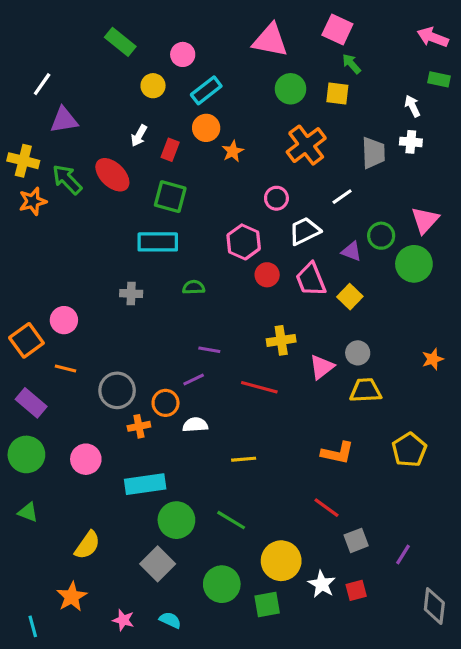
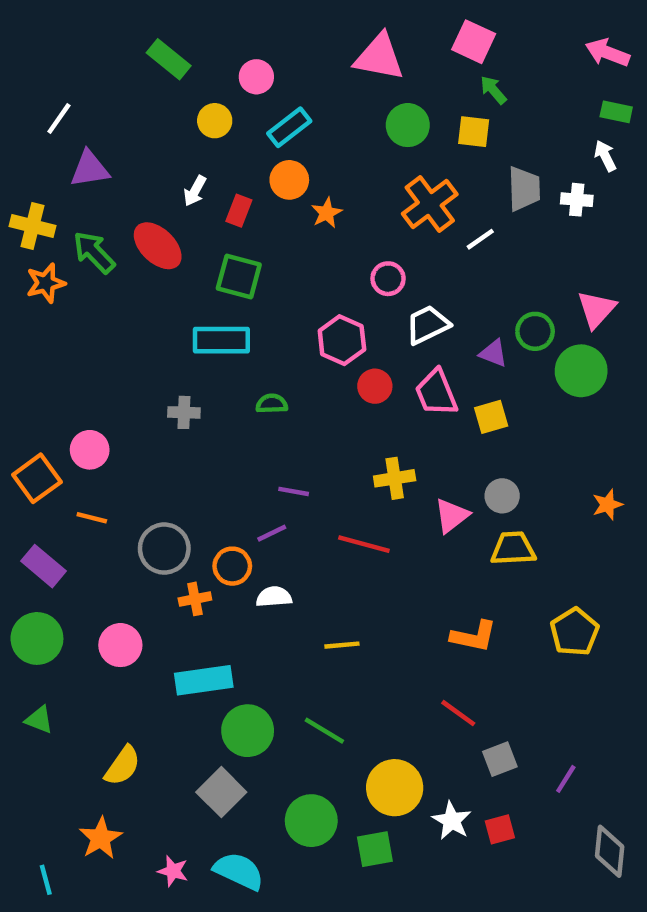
white arrow: (412, 106) -> (605, 156), moved
gray trapezoid: (373, 153) -> (524, 189), moved
white line: (342, 197) -> (480, 239), moved
yellow square: (350, 297) -> (491, 417), turned 30
cyan semicircle: (170, 620) -> (239, 871), size x1.6

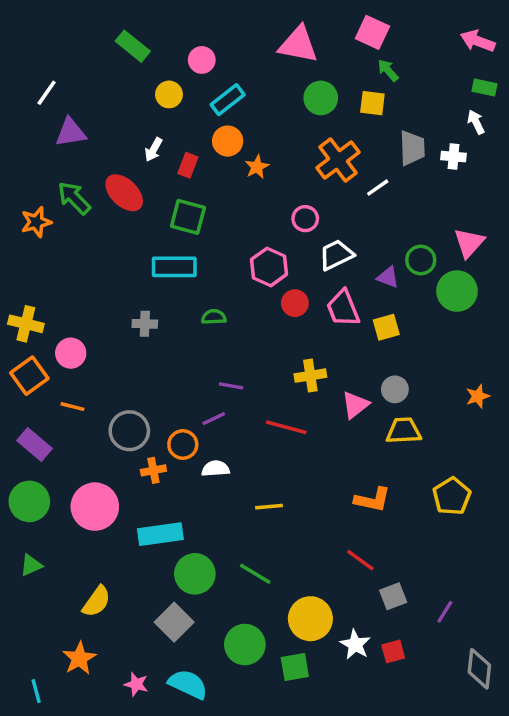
yellow cross: (33, 226) -> (26, 324), moved
pink circle: (120, 645) -> (95, 507), size x1.4
green triangle: (39, 720) -> (31, 565), turned -45

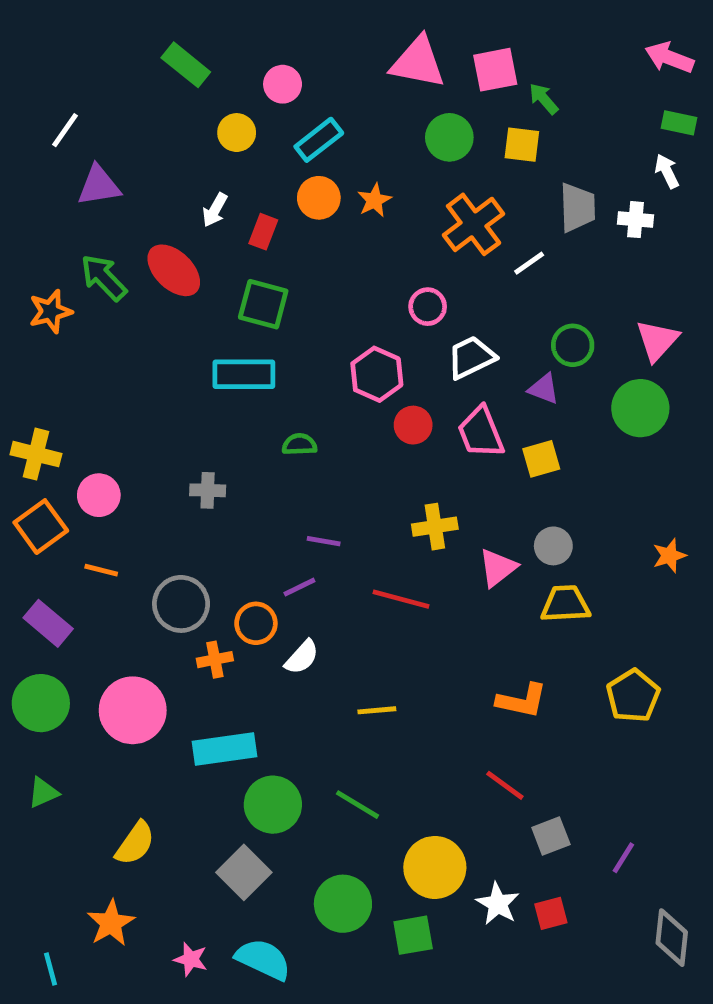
pink square: (372, 32) -> (495, 70), moved, turned -36
orange star: (257, 167) -> (374, 200), moved
green circle: (421, 260) -> (573, 345), moved
gray cross: (145, 324) -> (208, 490), moved
white semicircle: (216, 469) -> (302, 657), turned 136

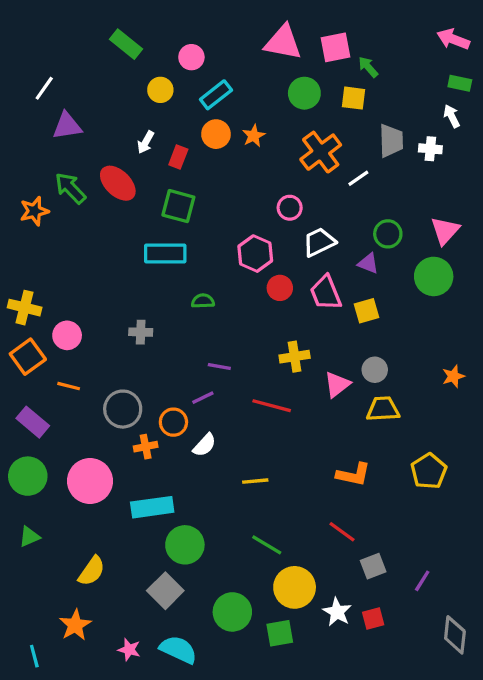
green line: (357, 805) -> (267, 545), moved

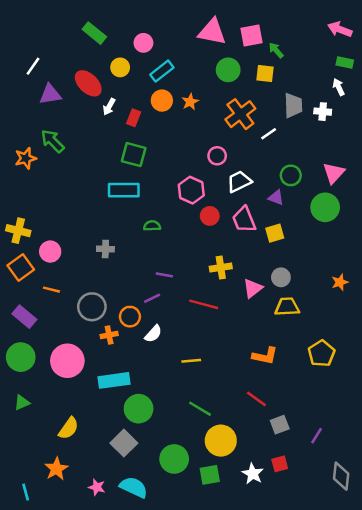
red ellipse: (118, 183) -> (88, 83), moved
white star: (337, 612) -> (253, 474), moved

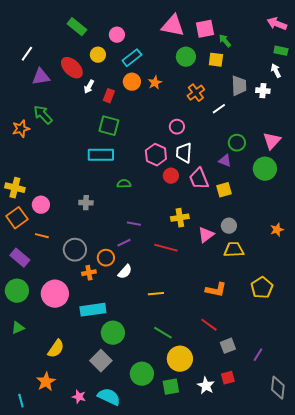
orange cross: (240, 114) -> (196, 93), size x0.7
white trapezoid: (239, 182) -> (184, 153), moved, turned -60

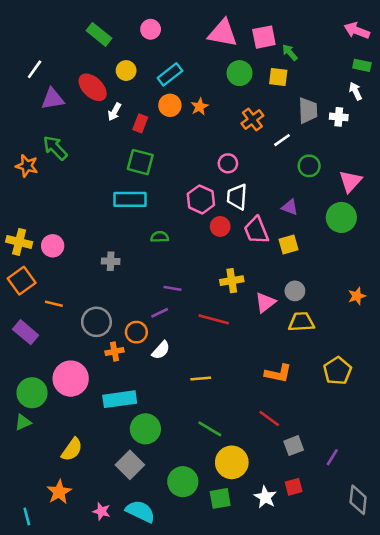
pink circle: (117, 35) -> (151, 29), moved
orange star: (21, 129) -> (27, 166), turned 30
green circle: (237, 143) -> (309, 166), moved
pink circle: (41, 205) -> (53, 246), moved
green circle: (17, 291) -> (32, 393), moved

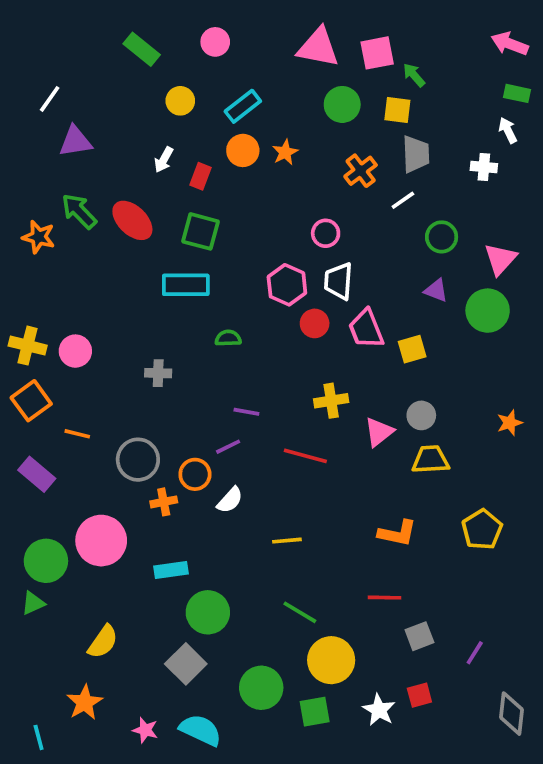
red ellipse: (93, 87) -> (132, 220), moved
gray trapezoid: (308, 110) -> (416, 154), moved
purple triangle: (290, 207) -> (436, 290), moved
cyan rectangle: (120, 399) -> (171, 570), size x0.7
red line: (269, 419) -> (384, 598), turned -35

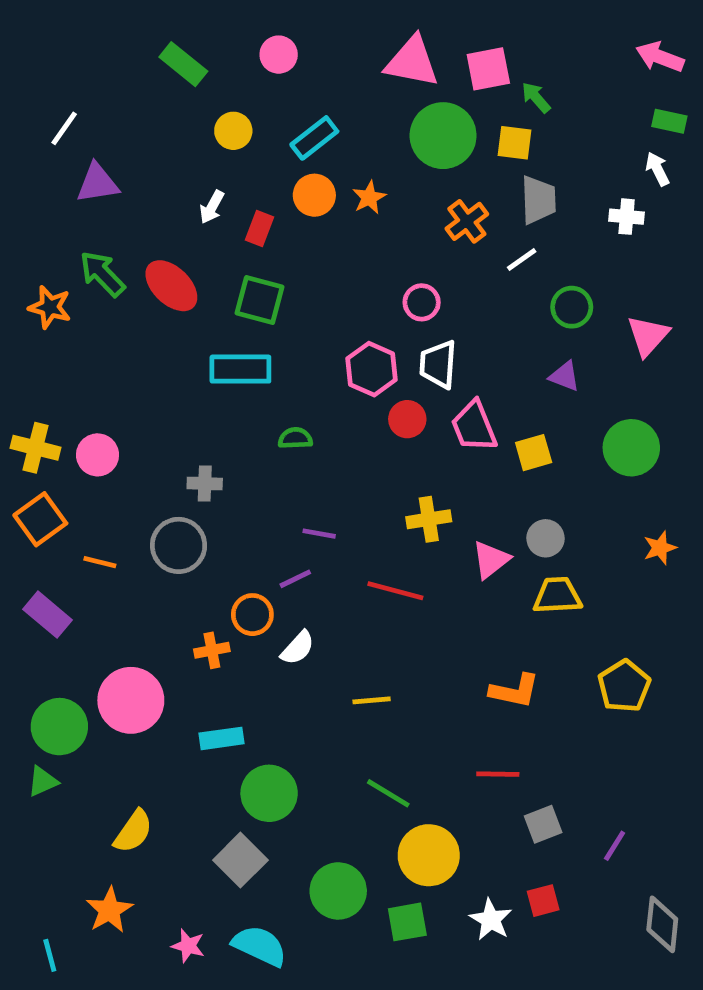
green circle: (342, 104) -> (443, 136), size x1.4
green circle: (488, 311) -> (631, 448), moved
gray circle: (138, 460) -> (179, 545), moved

